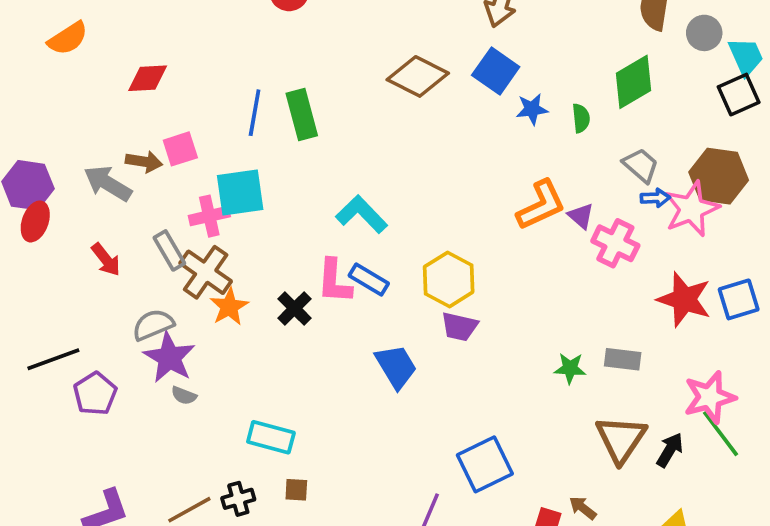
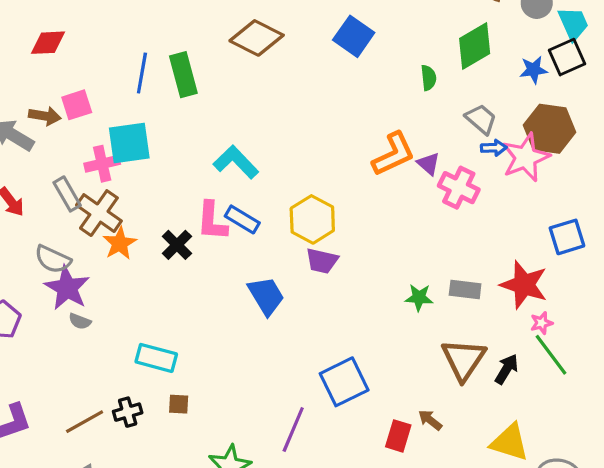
brown diamond: (418, 76) -> (257, 38), moved
blue star: (532, 109) -> (534, 70), moved
red star: (684, 299) -> (524, 285), moved
gray semicircle: (153, 325) -> (53, 259), turned -132
pink star: (710, 397) -> (542, 323), size x0.5

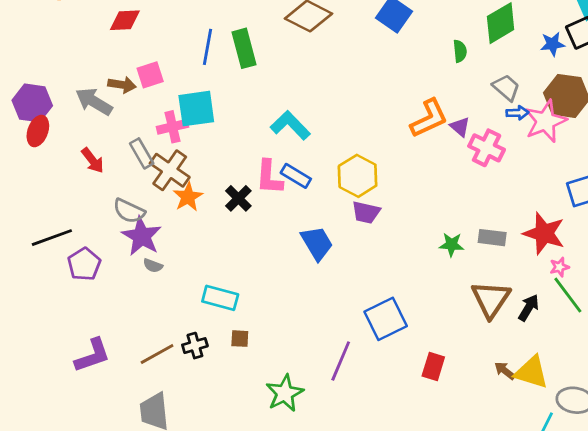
brown arrow: (430, 420) -> (505, 371), moved

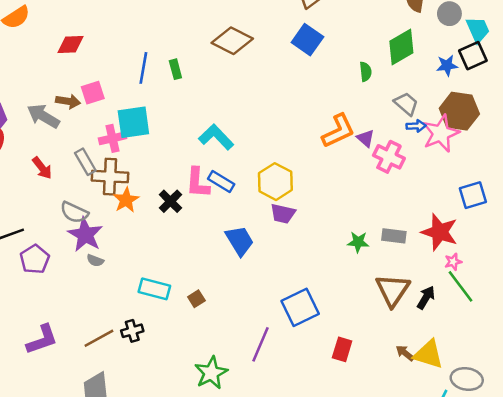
green rectangle: (244, 48) -> (175, 69), size x0.6
brown cross: (170, 170) -> (110, 177), turned -32
brown square: (240, 339) -> (196, 299), moved, turned -35

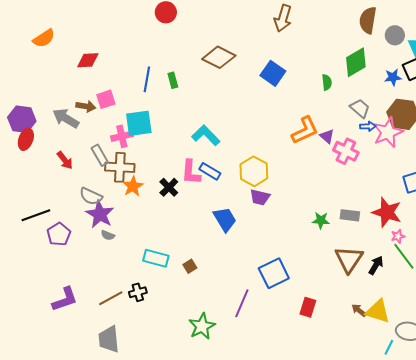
blue square: (307, 40) -> (273, 73), moved

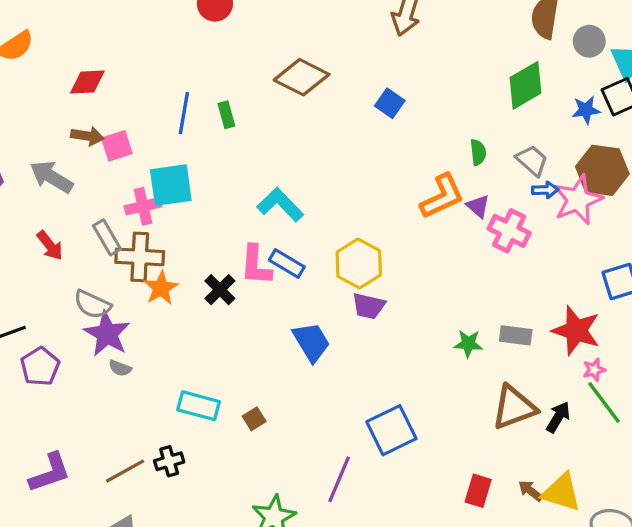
blue square: (273, 73) -> (390, 103), size x0.7
green semicircle: (327, 82) -> (478, 152), moved
brown arrow: (86, 106) -> (87, 136), moved
brown triangle: (349, 259) -> (514, 407), turned 36
red rectangle: (308, 307) -> (478, 491), moved

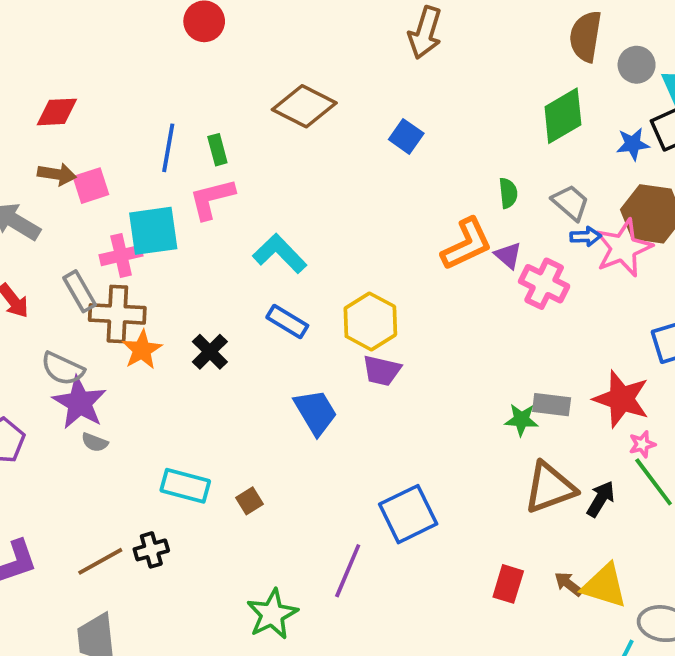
pink L-shape: (256, 265) -> (212, 199), moved, turned 72
green star: (468, 344) -> (521, 420), moved

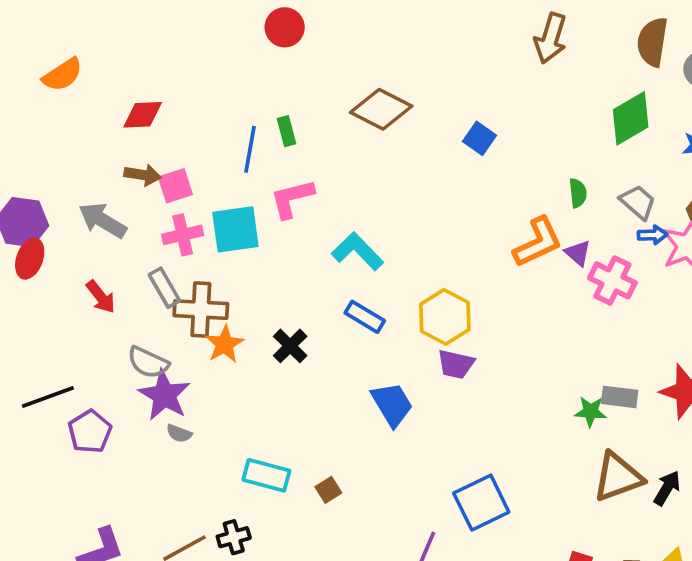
brown arrow: (425, 33) -> (550, 38), moved
green rectangle: (217, 150) -> (286, 131), moved
pink cross: (121, 255) -> (183, 235), moved

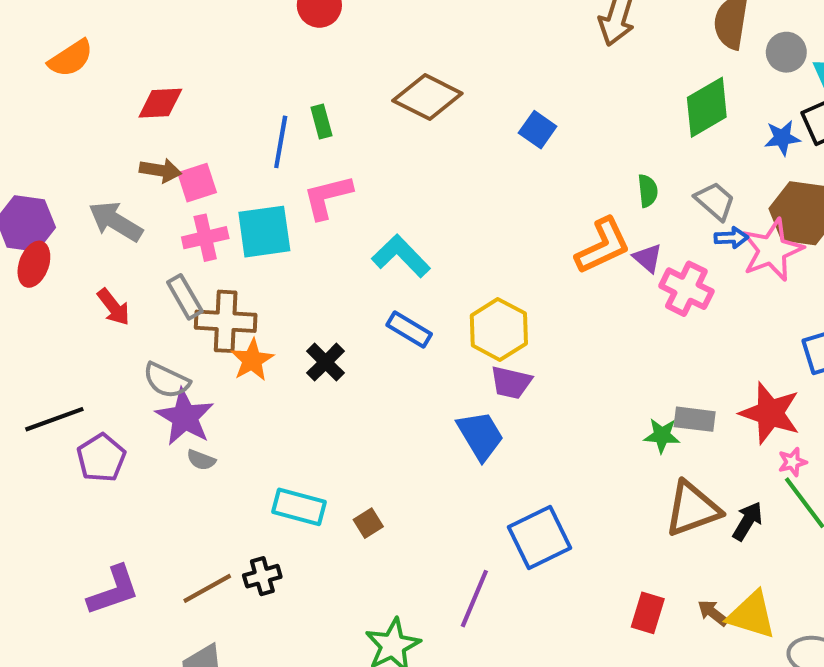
blue trapezoid: (392, 404) -> (480, 435), moved

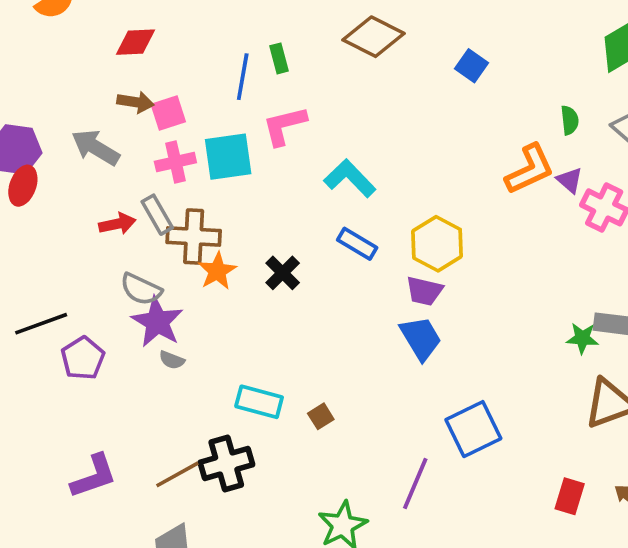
red arrow: (113, 307) -> (117, 224), moved, turned -64
purple trapezoid: (511, 382) -> (424, 291), moved
black cross: (262, 576) -> (226, 464), size x1.6

